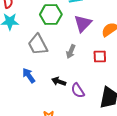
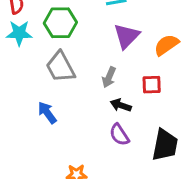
green hexagon: (51, 15) -> (60, 23), moved
black arrow: (59, 82) -> (121, 105), moved

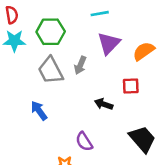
gray arrow: (109, 77) -> (80, 65), moved
purple semicircle: (119, 135) -> (84, 142), moved
black trapezoid: (165, 145) -> (142, 139), turned -52

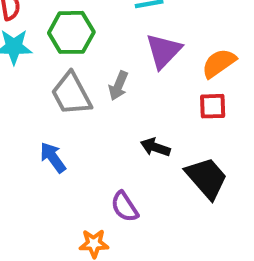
red square: (131, 86) -> (213, 106), moved
black trapezoid: (142, 139) -> (207, 178), moved

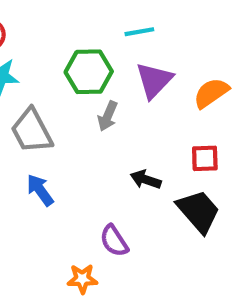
green hexagon: (71, 32) -> (89, 72), moved
gray trapezoid: (71, 94) -> (32, 131), moved
red square: (213, 106) -> (205, 158), moved

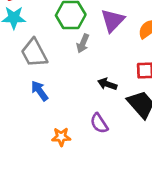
purple semicircle: (114, 241) -> (99, 123), moved
orange star: (82, 279) -> (61, 137), moved

